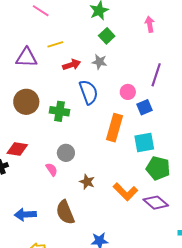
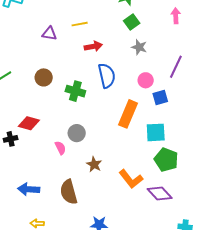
purple triangle: (27, 58) -> (49, 34), size x0.7
gray star: (99, 62) -> (139, 47), moved
brown circle: (26, 102) -> (44, 77), size x0.7

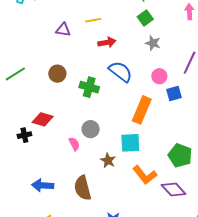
blue semicircle: (107, 76) -> (120, 72), turned -40
cyan square: (156, 132) -> (130, 143), moved

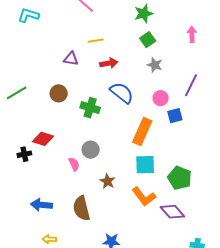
purple triangle: (63, 30) -> (71, 59), moved
cyan square: (130, 143) -> (145, 165), moved

